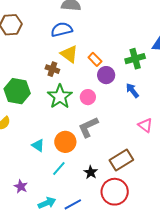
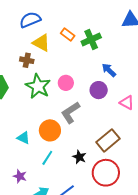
orange rectangle: (95, 59) -> (68, 35), moved
green cross: (135, 59) -> (91, 39), moved
purple circle: (106, 75) -> (99, 90), moved
purple star: (21, 186) -> (20, 176), moved

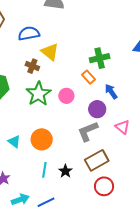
blue semicircle: (30, 20) -> (29, 33), moved
orange rectangle: (68, 35) -> (89, 77), moved
gray L-shape: (70, 113) -> (88, 131), moved
cyan line: (47, 158) -> (44, 170), moved, turned -35
red circle: (106, 173) -> (104, 186), moved, size x0.7

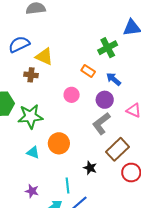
green cross: (100, 58) -> (108, 48), moved
green star: (38, 94) -> (30, 116), moved, turned -30
cyan line: (44, 170) -> (68, 186), moved

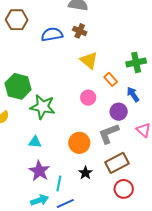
yellow triangle: (44, 57) -> (89, 60), moved
brown cross: (31, 75) -> (80, 31), moved
orange circle: (59, 143) -> (79, 143), moved
cyan triangle: (33, 152) -> (35, 142), turned -32
purple star: (32, 191) -> (39, 171), moved, size x1.5

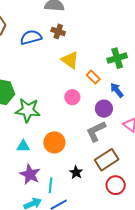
orange circle: (79, 143) -> (54, 142), moved

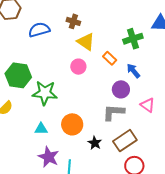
brown cross: (58, 31) -> (73, 21), moved
blue semicircle: (31, 37) -> (39, 30), moved
pink circle: (72, 97) -> (78, 67), moved
gray L-shape: (96, 131) -> (113, 112), turned 30
black star: (76, 172) -> (95, 143), moved

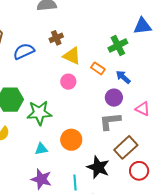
brown cross: (73, 21) -> (56, 38), turned -32
black star: (95, 143) -> (98, 167), moved, size x1.6
purple star: (48, 157) -> (41, 179), moved

